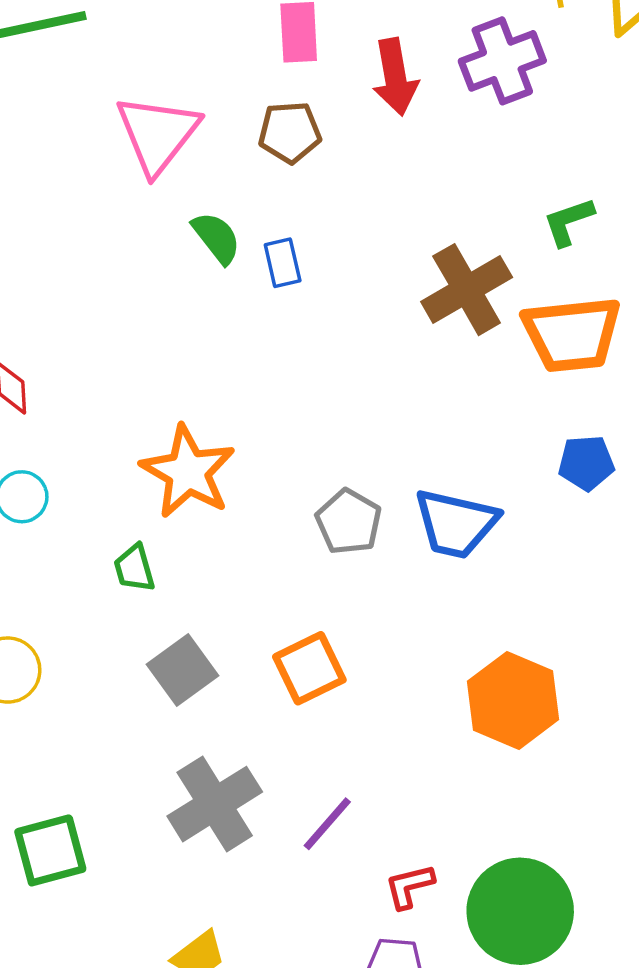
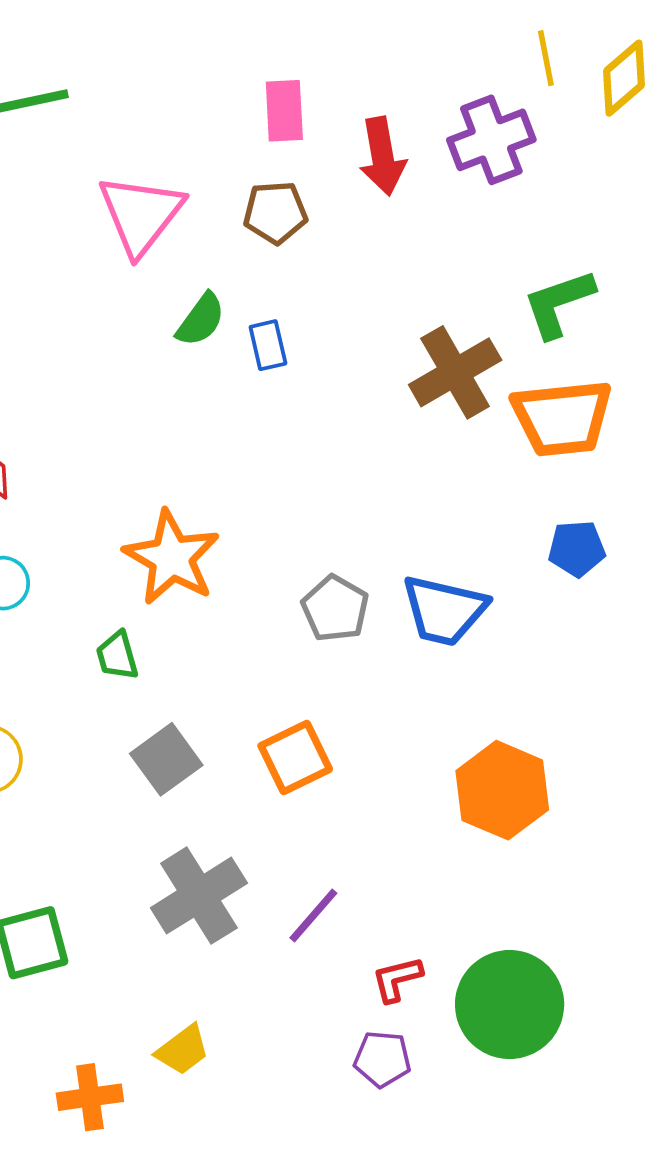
green L-shape: (568, 222) -> (559, 303), size x1.4
green semicircle: (216, 238) -> (201, 320), turned 74

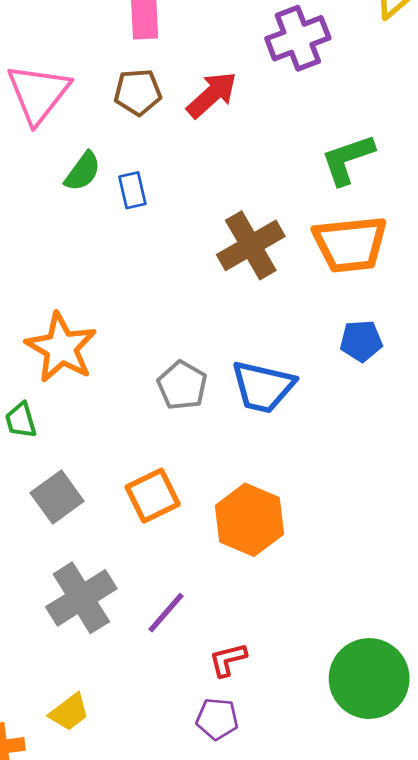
red arrow: (382, 156) -> (212, 95), moved, turned -122
brown cross: (455, 372) -> (251, 245), moved
orange hexagon: (502, 790) -> (249, 520), moved
green circle: (510, 1005) -> (369, 679), moved

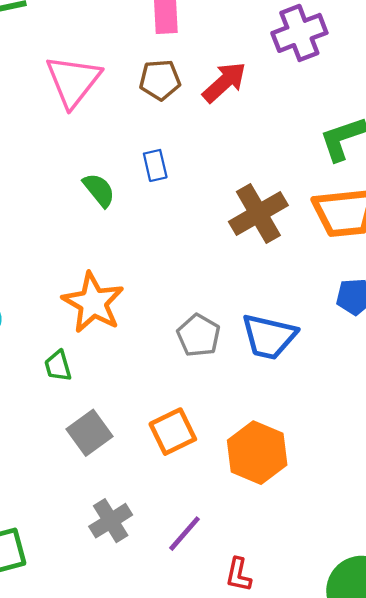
green semicircle: (83, 171) -> (99, 190), moved, turned -75
gray cross: (81, 598) -> (111, 521), size x0.7
red L-shape: (228, 660) -> (238, 575), turned -64

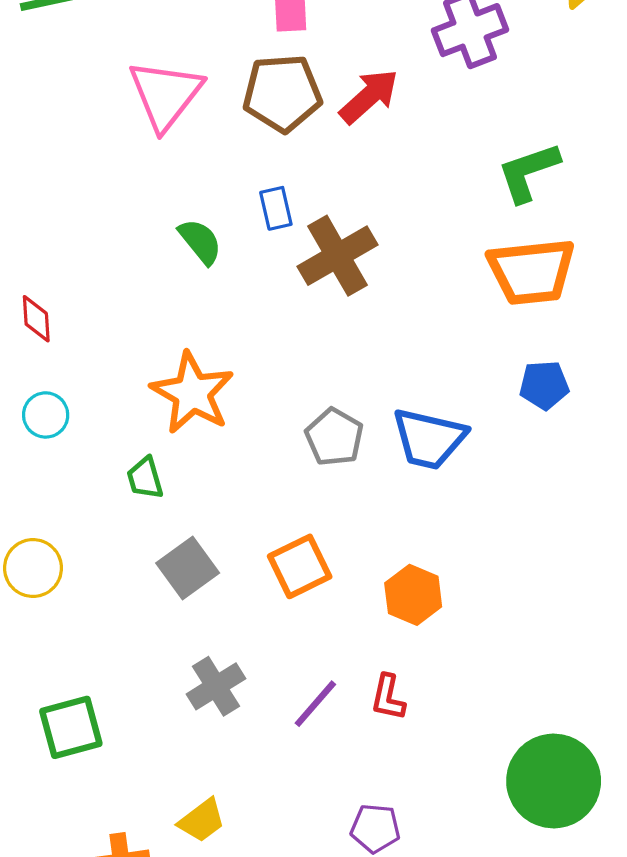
brown pentagon: (160, 80) -> (282, 93), size x1.4
brown cross: (258, 213) -> (337, 256), moved
orange hexagon: (257, 453) -> (413, 595), size x0.7
red L-shape: (238, 575) -> (388, 697), moved

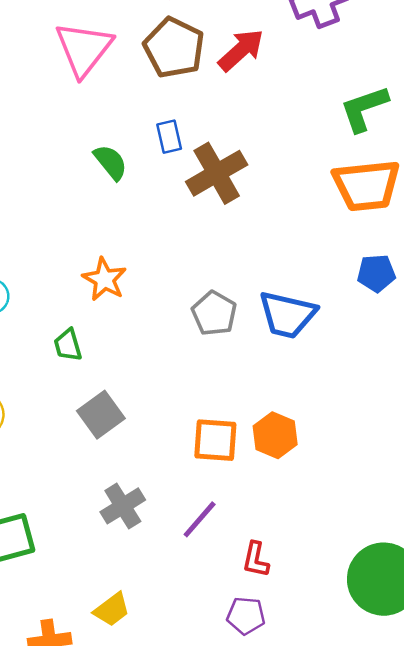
brown pentagon: (282, 93) -> (174, 48), turned 30
orange star: (192, 393) -> (104, 279), size x0.7
orange square: (300, 566) -> (215, 440), moved, turned 30
red L-shape: (388, 697) -> (256, 560), moved

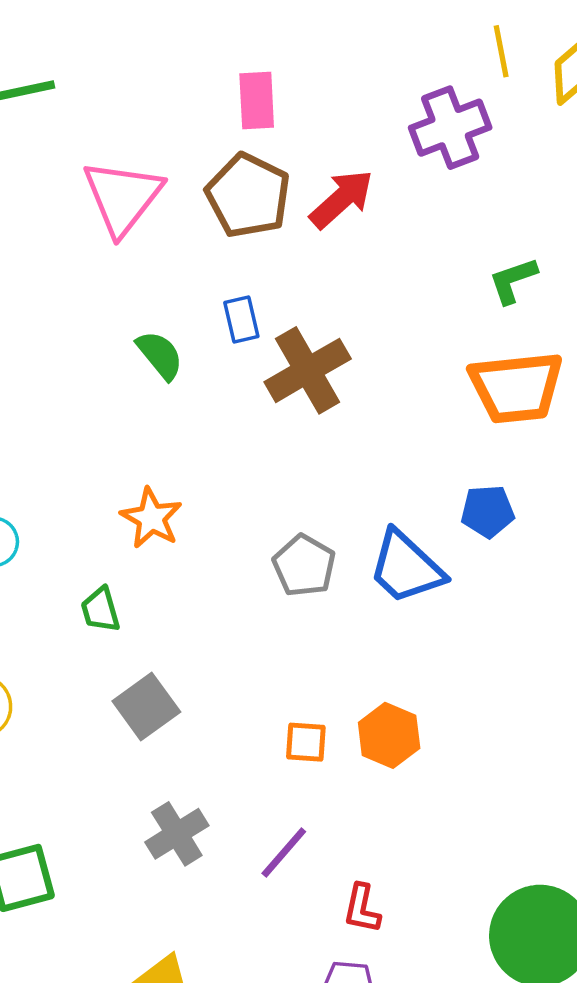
green L-shape: (364, 109) -> (513, 280), size x0.7
blue pentagon: (376, 273) -> (488, 511), moved
blue trapezoid: (287, 315) -> (406, 567), turned 30
orange square: (215, 440) -> (306, 742), size x0.7

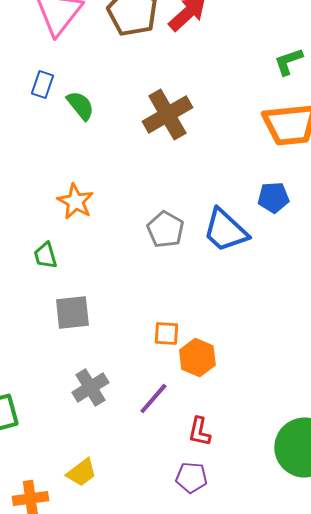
blue rectangle: (241, 319) -> (42, 84), moved, turned 32
gray square: (146, 707) -> (72, 312), turned 30
orange hexagon: (389, 735) -> (197, 357), moved

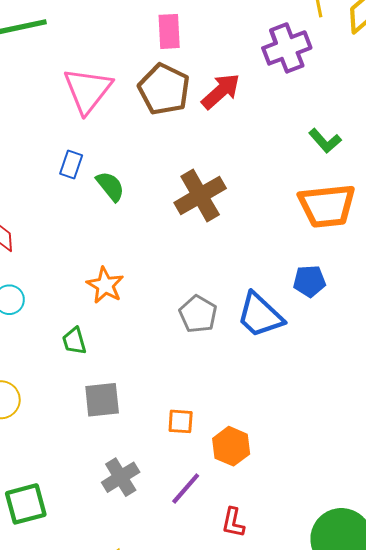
green L-shape: (288, 61) -> (325, 141), turned -112
orange square: (166, 333) -> (181, 421), moved

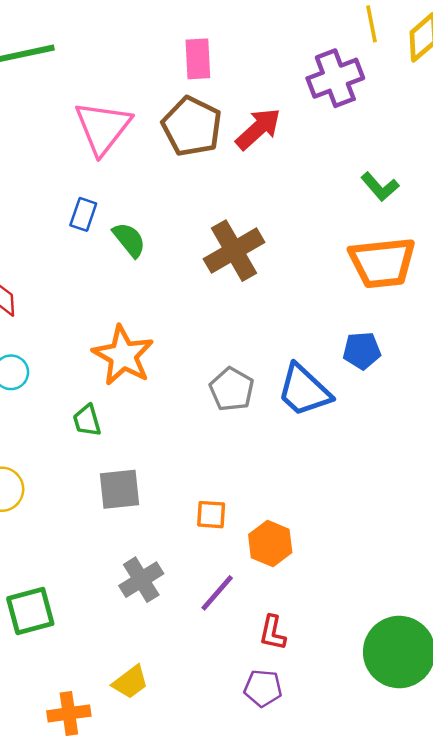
orange star: (105, 285) -> (123, 355), size x1.4

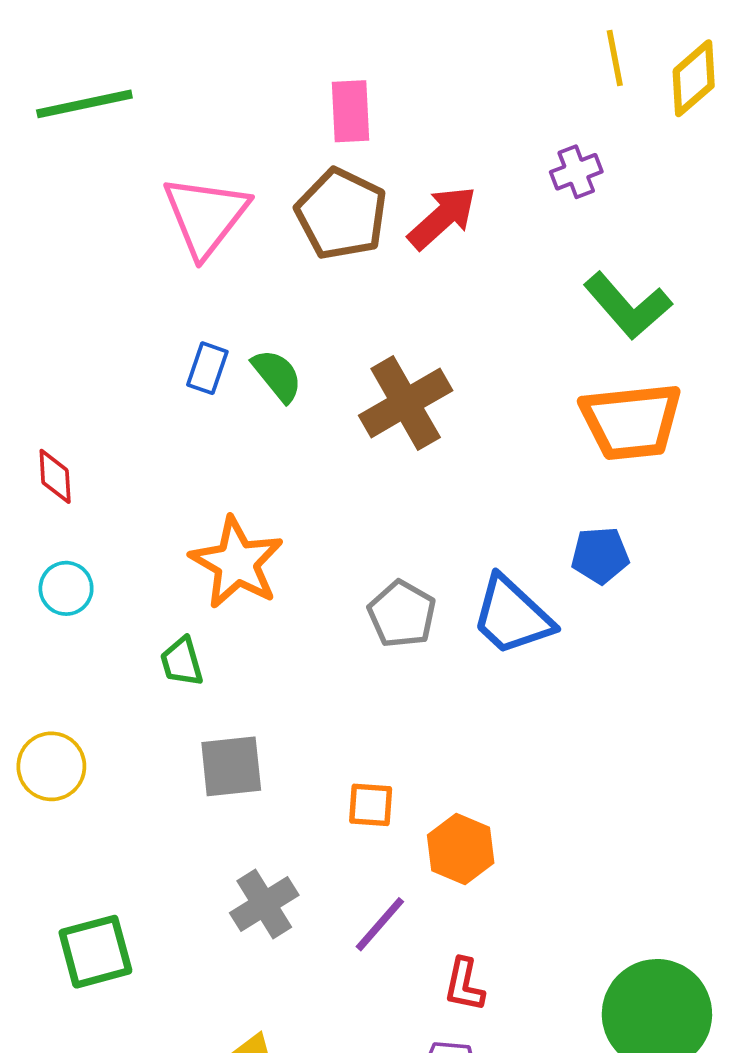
purple cross: (335, 78) -> (576, 172), moved, size x0.6
green L-shape: (380, 187) -> (628, 306), size x1.5
blue rectangle: (83, 214) -> (207, 368), moved
green semicircle: (129, 240) -> (277, 375), moved

